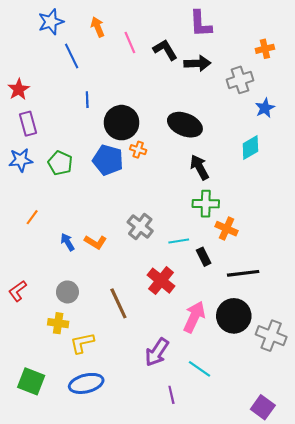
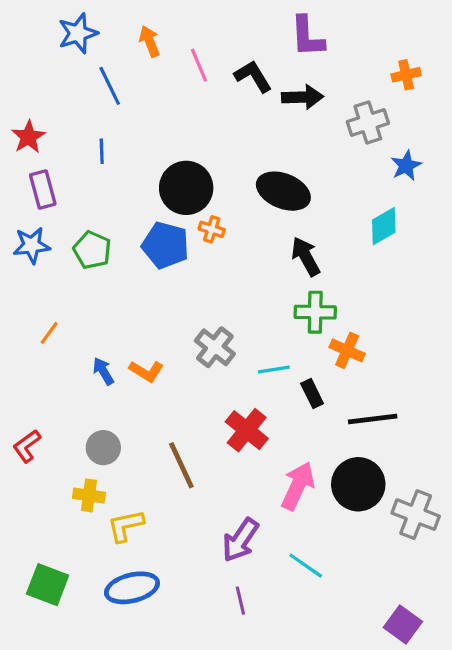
blue line: (87, 100) -> (102, 151), moved
purple line: (171, 395) -> (240, 601), moved

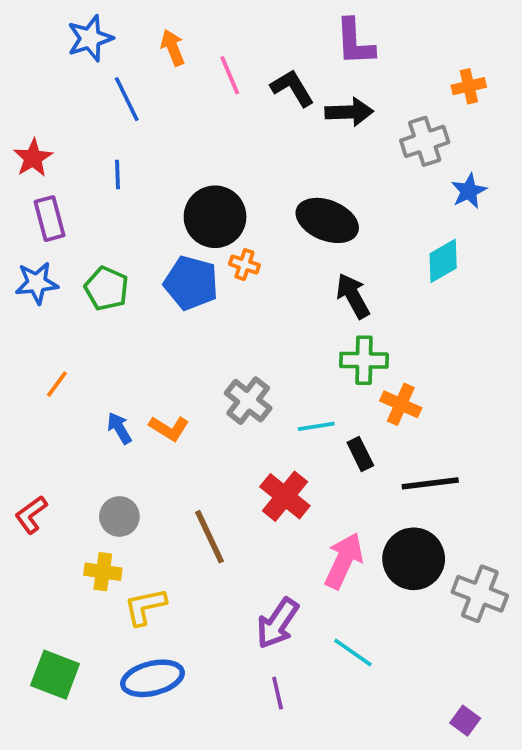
purple square: (403, 624) -> (465, 721), size x0.7

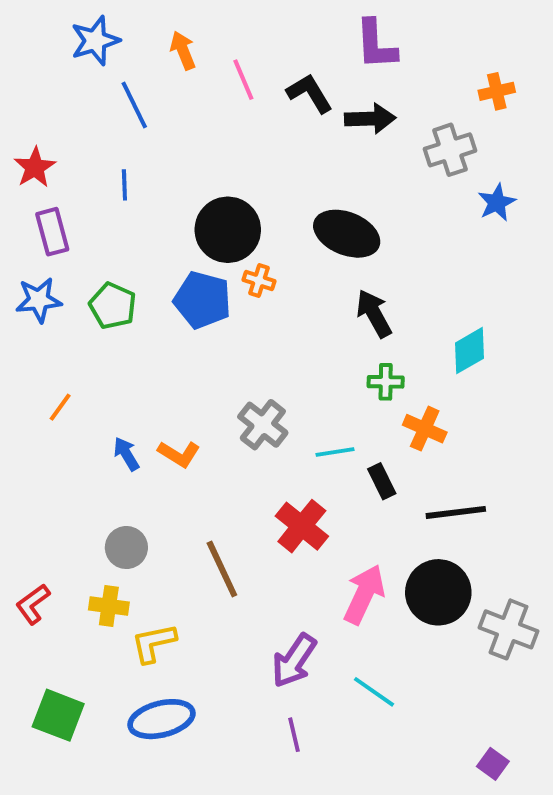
cyan diamond: (443, 261) -> (470, 351), moved
green cross: (364, 360) -> (386, 382), size x0.7
red L-shape: (31, 515) -> (33, 604), moved

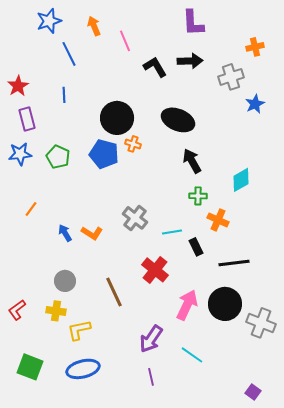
black L-shape: (310, 93) -> (155, 67), moved

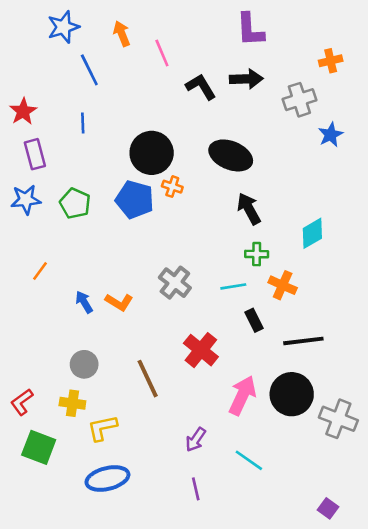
cyan line: (172, 232) -> (233, 286), moved
purple arrow: (151, 339) -> (196, 440), size x0.7
green square: (30, 367) -> (39, 447), moved

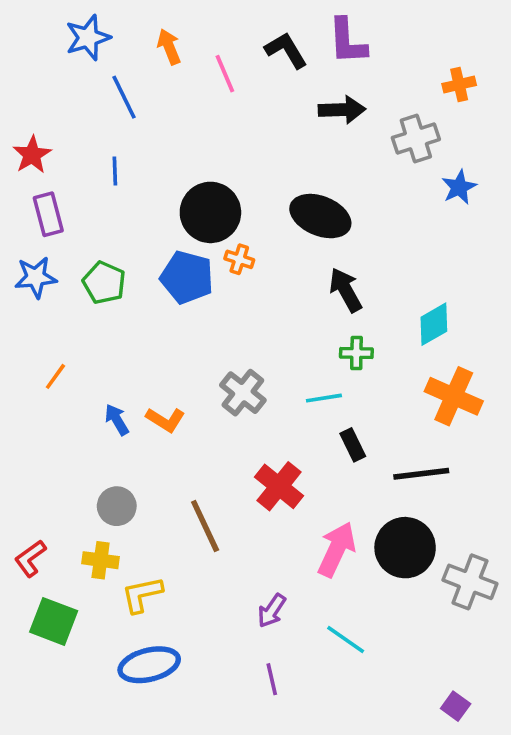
black L-shape: (201, 87) -> (286, 50), moved
orange cross: (283, 285) -> (454, 396), moved, size x1.4

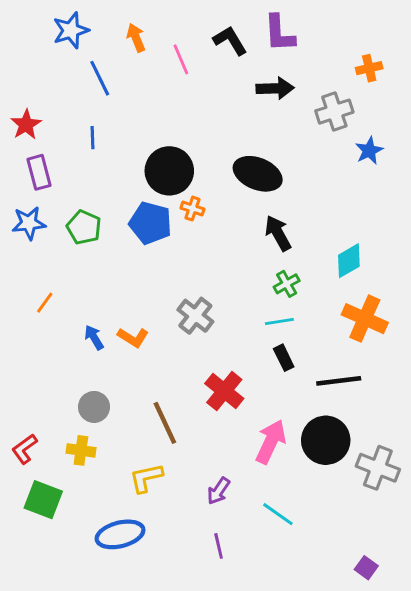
green cross: (356, 353) -> (287, 284), turned -30
cyan line: (324, 398) -> (279, 321), moved
yellow L-shape: (142, 594) -> (146, 478), moved

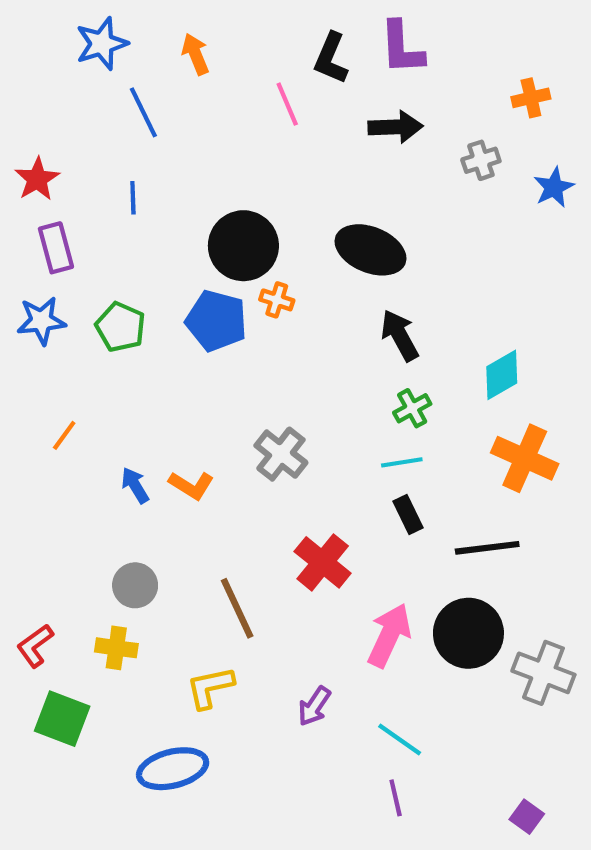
black L-shape: (230, 41) -> (331, 58), turned -126
pink line: (181, 59) -> (287, 104), moved
gray cross: (334, 112) -> (481, 160), size x0.7
blue star: (369, 151) -> (554, 187), moved
purple line: (219, 546) -> (396, 798), moved

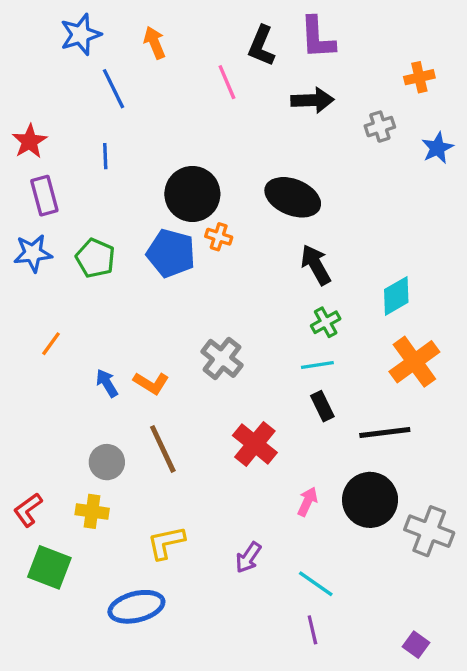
orange cross: (525, 458) -> (414, 362), turned 30
brown line: (237, 608) -> (163, 449), moved
pink arrow: (389, 635) -> (308, 502), size x0.6

